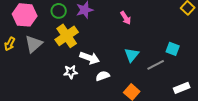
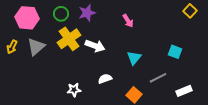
white arrow: (90, 58) -> (95, 46), moved
gray line: (156, 65) -> (158, 78), moved
white star: (71, 72) -> (74, 90), moved

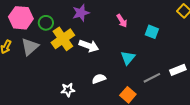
green circle: (61, 14) -> (46, 23), moved
cyan square: (175, 52) -> (152, 32), moved
white rectangle: (184, 91) -> (178, 70), moved

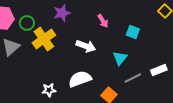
white arrow: (89, 46) -> (86, 46), moved
cyan triangle: (128, 58) -> (120, 58), moved
white semicircle: (99, 79) -> (80, 79), size x1.6

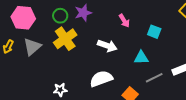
green circle: (27, 23) -> (60, 16), moved
cyan triangle: (120, 58) -> (141, 58), turned 49
white star: (49, 90) -> (60, 90), moved

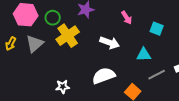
green circle: (60, 16) -> (53, 18), moved

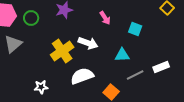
yellow cross: (68, 36) -> (62, 51), moved

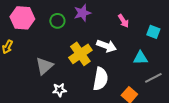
green circle: (31, 18) -> (57, 21), moved
gray triangle: (13, 44) -> (44, 66), moved
white semicircle: (82, 76) -> (100, 79), turned 120

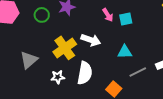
cyan square: (153, 32) -> (126, 19), moved, turned -32
white star: (59, 90) -> (58, 77), moved

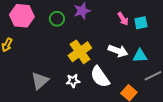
white arrow: (91, 40) -> (118, 51), moved
gray triangle: (29, 60) -> (40, 81), moved
white semicircle: (85, 73) -> (100, 77), turned 135

